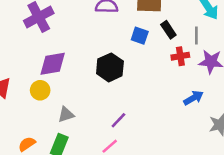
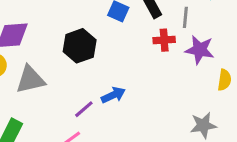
blue arrow: (193, 98) -> (113, 95), moved
gray triangle: (66, 114) -> (30, 79), moved, size x1.5

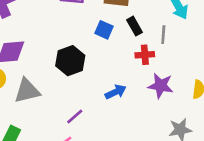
purple star: (200, 50) -> (161, 86), moved
blue arrow: (113, 95) -> (116, 92), moved

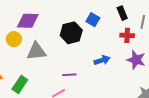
blue square: (104, 30) -> (93, 20), moved
purple line: (75, 117) -> (69, 75), turned 32

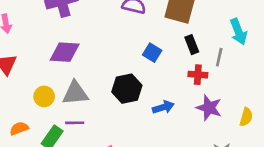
black hexagon: (71, 33) -> (127, 89), moved
yellow circle: (14, 39) -> (44, 96), moved
purple line: (69, 75) -> (75, 123), moved

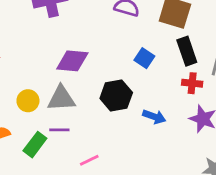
black rectangle: (192, 45) -> (187, 51), size x1.4
purple diamond: (65, 52) -> (72, 61), moved
blue arrow: (163, 107) -> (154, 117), turned 35

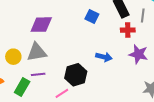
black hexagon: (116, 95) -> (76, 75), moved

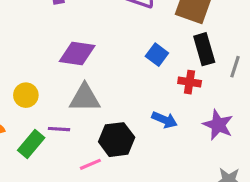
red cross: (128, 30) -> (190, 82), moved
gray triangle: (37, 52) -> (85, 98), moved

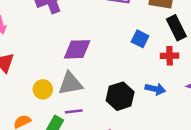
gray triangle: (85, 98) -> (70, 84), moved
black hexagon: (117, 140) -> (120, 96), moved

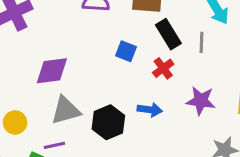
red cross: (170, 56) -> (163, 68), turned -30
gray triangle: (70, 84) -> (66, 110), moved

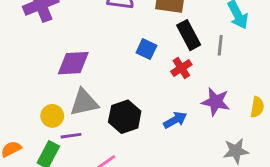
blue arrow: (150, 110) -> (175, 120), moved, turned -40
yellow circle: (15, 122) -> (52, 116), moved

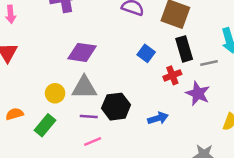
gray line: (220, 45) -> (209, 63), turned 60
purple star: (216, 102) -> (198, 94), moved
purple line: (71, 136) -> (89, 117), moved

